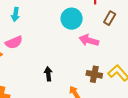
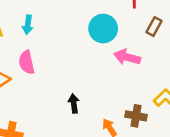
pink semicircle: (14, 42) -> (27, 62), turned 102
brown cross: (94, 74) -> (136, 116), moved

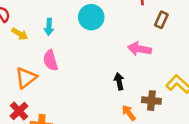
cyan circle: (103, 29) -> (91, 17), moved
black arrow: (74, 103) -> (119, 81), moved

